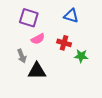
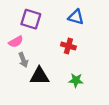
pink semicircle: (38, 39) -> (16, 42), moved
green star: (81, 56) -> (76, 80), moved

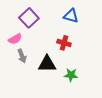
purple square: (31, 19) -> (29, 18), turned 30
black triangle: (39, 76) -> (47, 64), moved

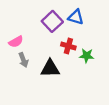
purple square: (29, 18) -> (52, 21), moved
green star: (71, 75) -> (87, 56), moved

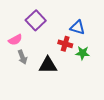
blue triangle: (76, 17) -> (77, 28), moved
purple square: (52, 21) -> (36, 20), moved

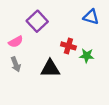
blue triangle: (77, 28) -> (91, 17), moved
gray arrow: (22, 57) -> (16, 64), moved

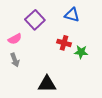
blue triangle: (91, 17) -> (72, 15), moved
black triangle: (50, 69) -> (47, 84), moved

